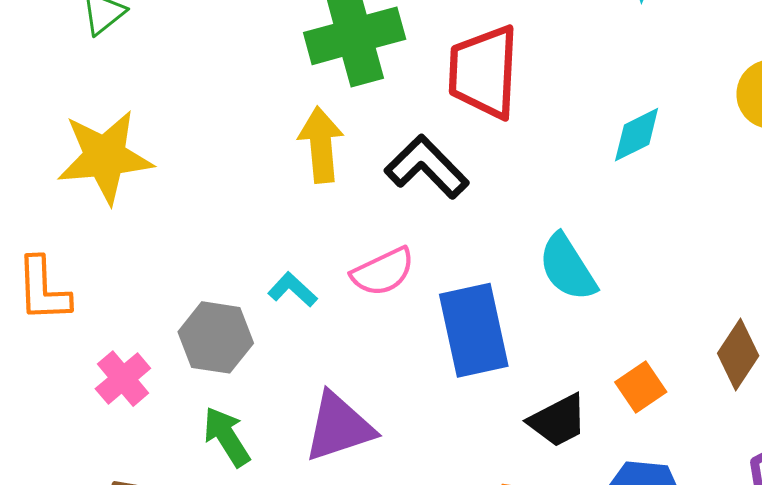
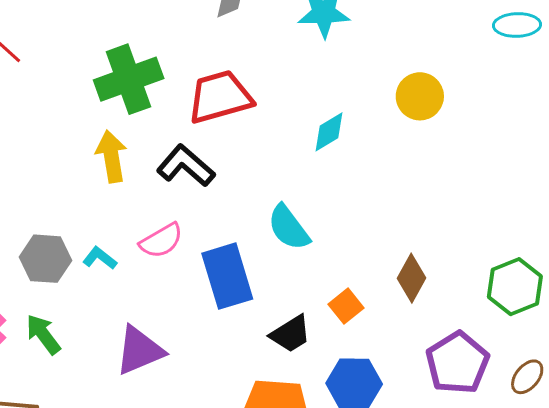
red trapezoid: (484, 72) -> (220, 97), turned 76
gray hexagon: (216, 337) -> (46, 259), moved
green arrow: (227, 437) -> (43, 334), moved

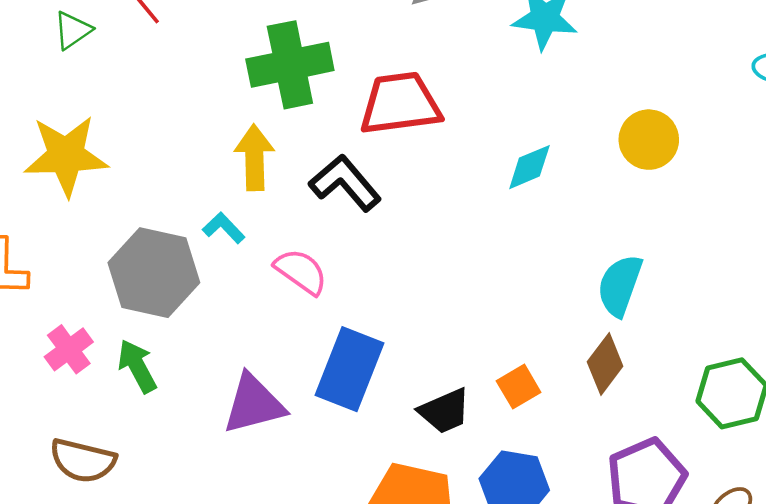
cyan semicircle: (289, 228) -> (620, 285), moved, turned 48
pink semicircle: (161, 241) -> (301, 271), turned -123
cyan L-shape: (100, 258) -> (224, 228), moved
gray hexagon: (46, 259) -> (154, 273), size x1.4
blue rectangle: (227, 276) -> (350, 369), moved, turned 30

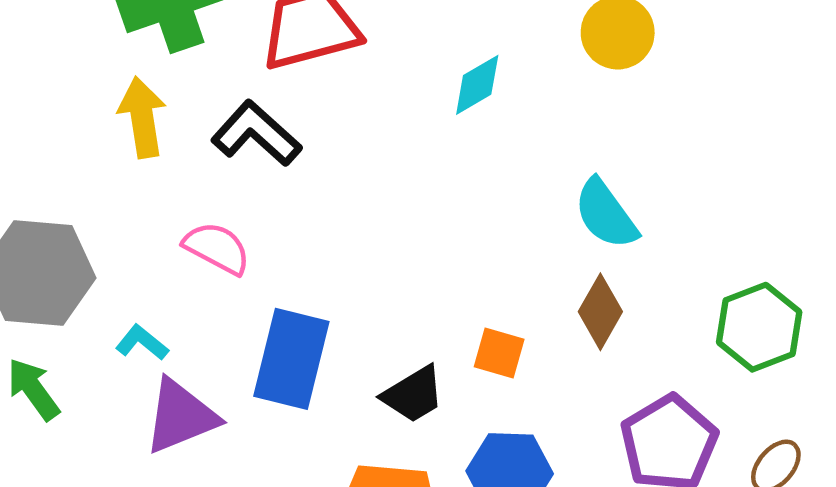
cyan L-shape: (224, 228) -> (142, 343), moved
cyan semicircle: (620, 285) -> (606, 214), turned -48
orange square: (519, 387) -> (499, 353), turned -36

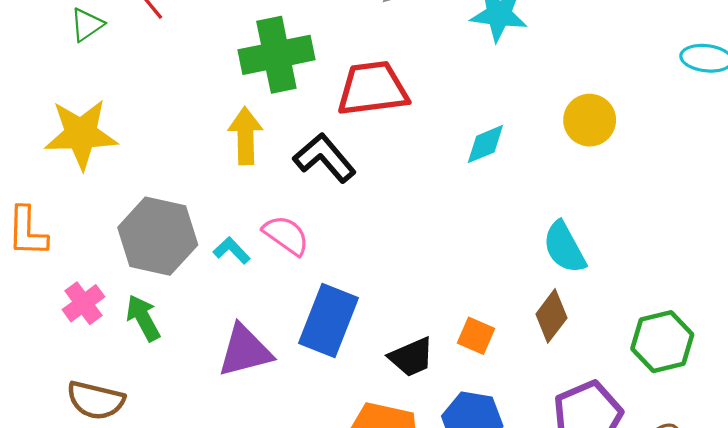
cyan L-shape: (142, 343) -> (232, 250), moved

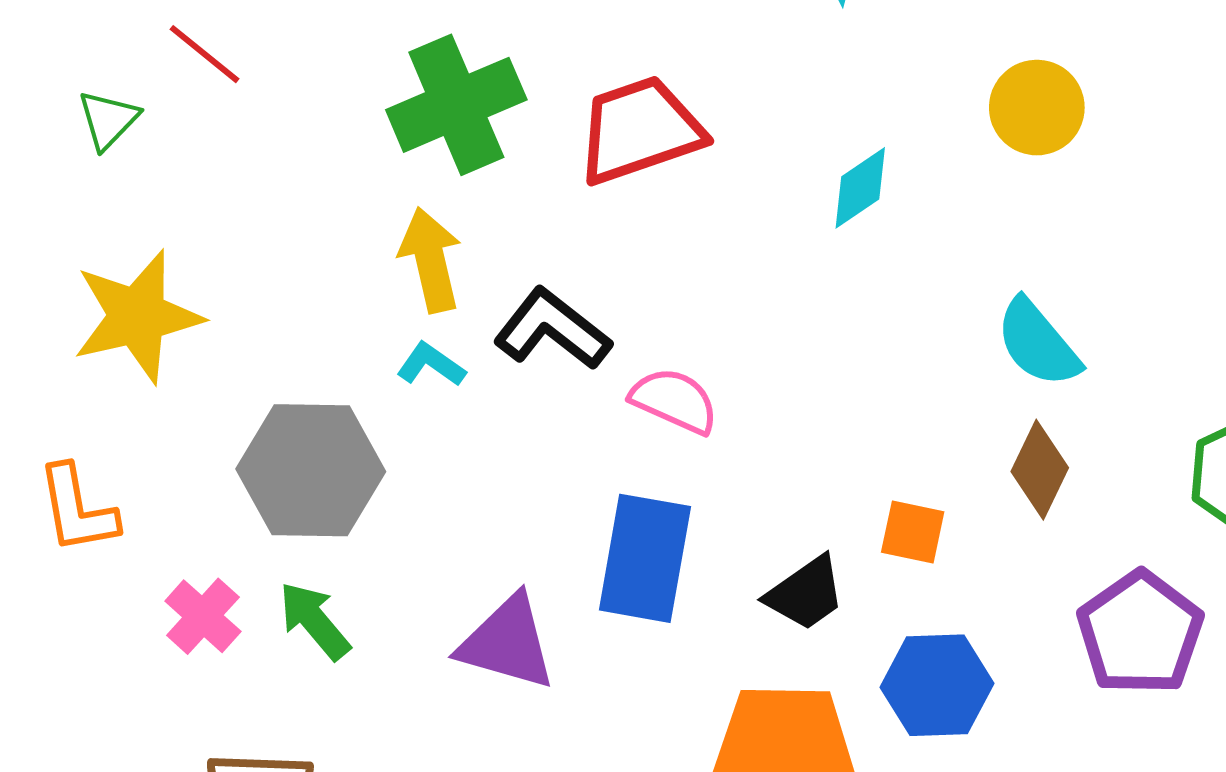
black L-shape: (325, 158) -> (552, 329), moved
pink semicircle: (286, 235) -> (674, 401), moved
cyan L-shape: (232, 250) -> (431, 365), moved
purple triangle: (245, 351) -> (507, 643), turned 42

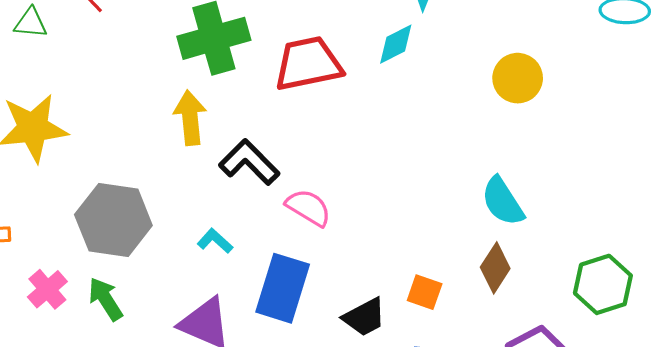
green triangle: (108, 120) -> (31, 23), turned 44
cyan diamond: (860, 188) -> (396, 44), moved
cyan L-shape: (431, 365) -> (215, 241), moved

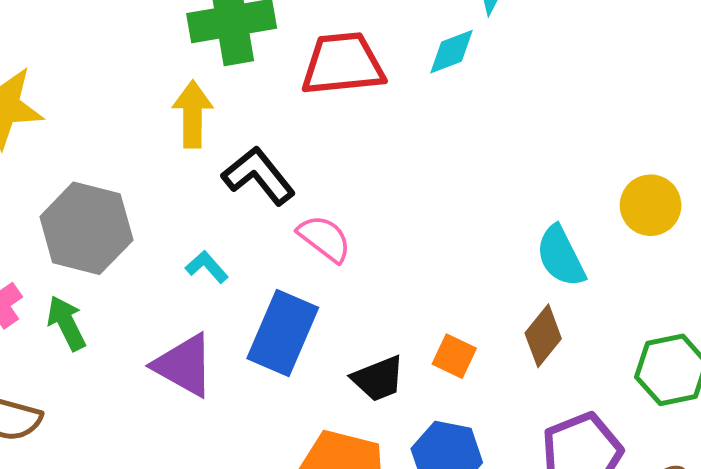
yellow circle: (518, 78) -> (651, 205), moved

